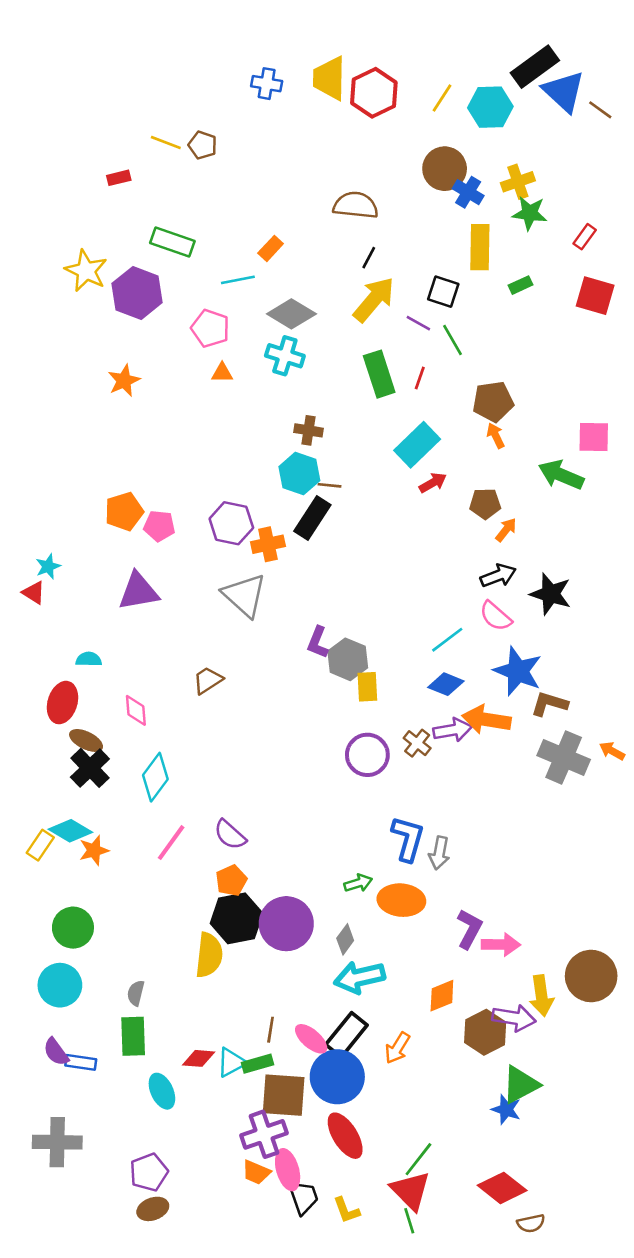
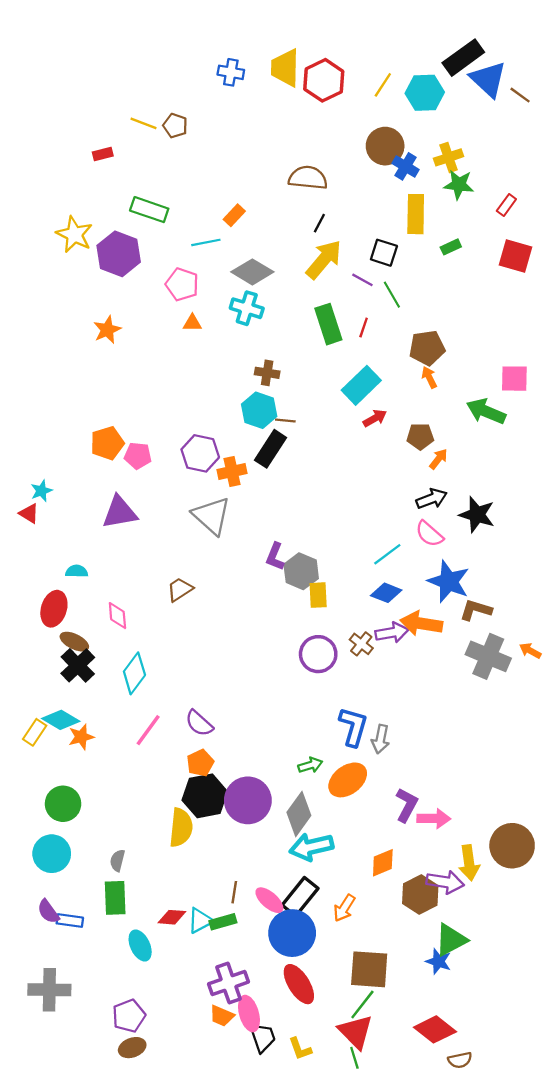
orange ellipse: (401, 900) -> (348, 780), turned -42
gray diamond: (345, 939) -> (299, 814), size x1.6
brown square: (284, 1095) -> (369, 969), moved

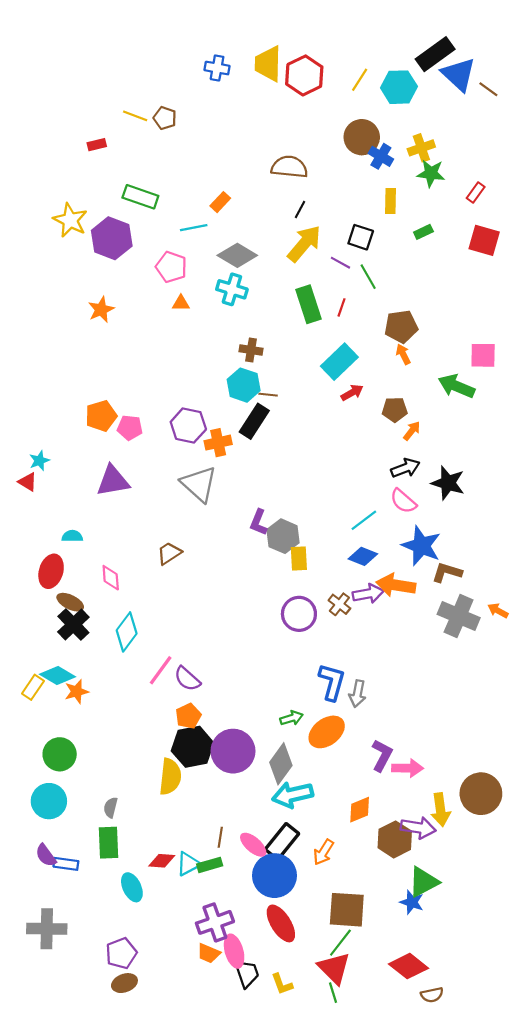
yellow rectangle: (416, 214) -> (390, 201), size x0.7
pink line: (148, 730) -> (161, 670), moved

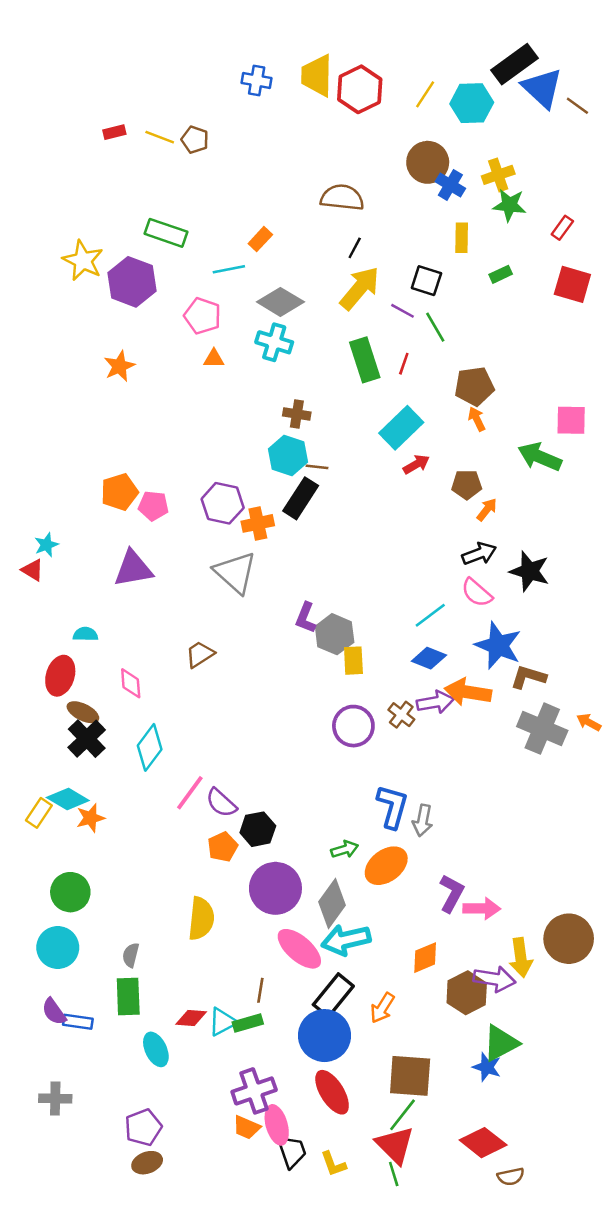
red rectangle: (97, 145) -> (114, 132), moved
black hexagon: (193, 747) -> (258, 829), moved, size x0.7
pink ellipse: (253, 845) -> (299, 949), moved, size x1.4
gray cross: (47, 929) -> (55, 1098), size x0.7

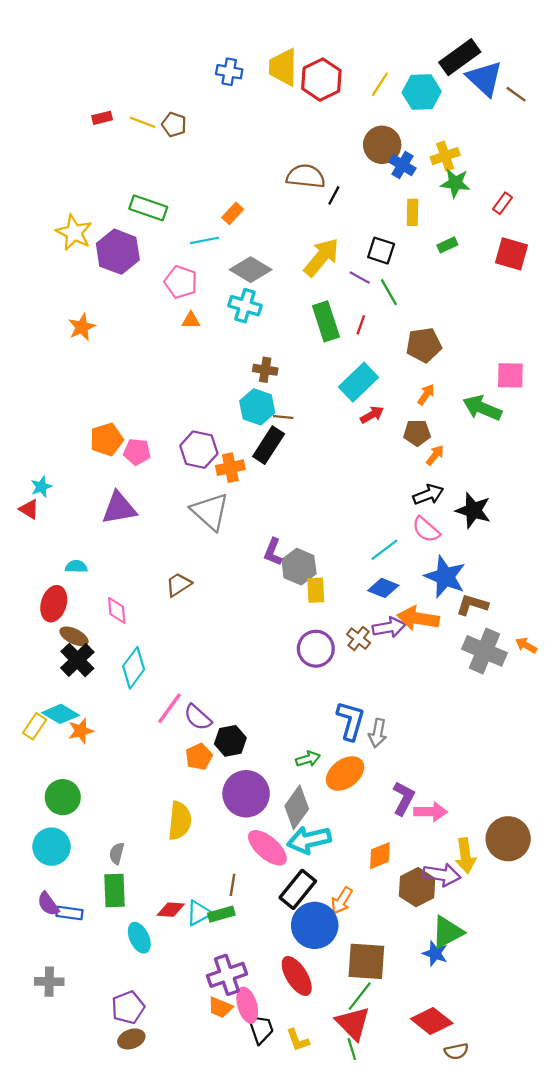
black line: (355, 248) -> (334, 195), moved
orange star: (119, 366) -> (82, 327), moved
orange arrow: (477, 419) -> (426, 395), moved, turned 60
blue circle: (325, 1036) -> (315, 925), moved

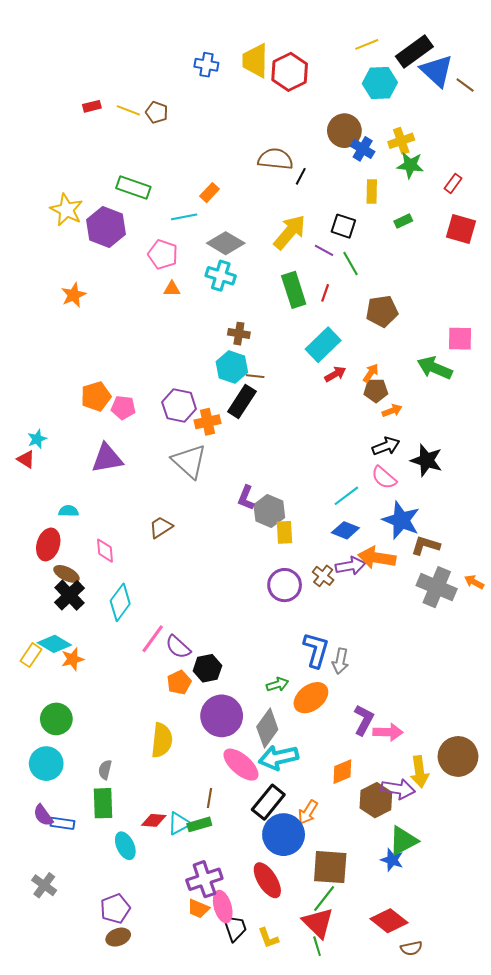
yellow line: (380, 84) -> (367, 44), moved, turned 35
orange arrow: (426, 395) -> (371, 373), moved
orange arrow: (435, 455) -> (392, 411), turned 30
gray cross: (49, 982) -> (44, 885), turned 35

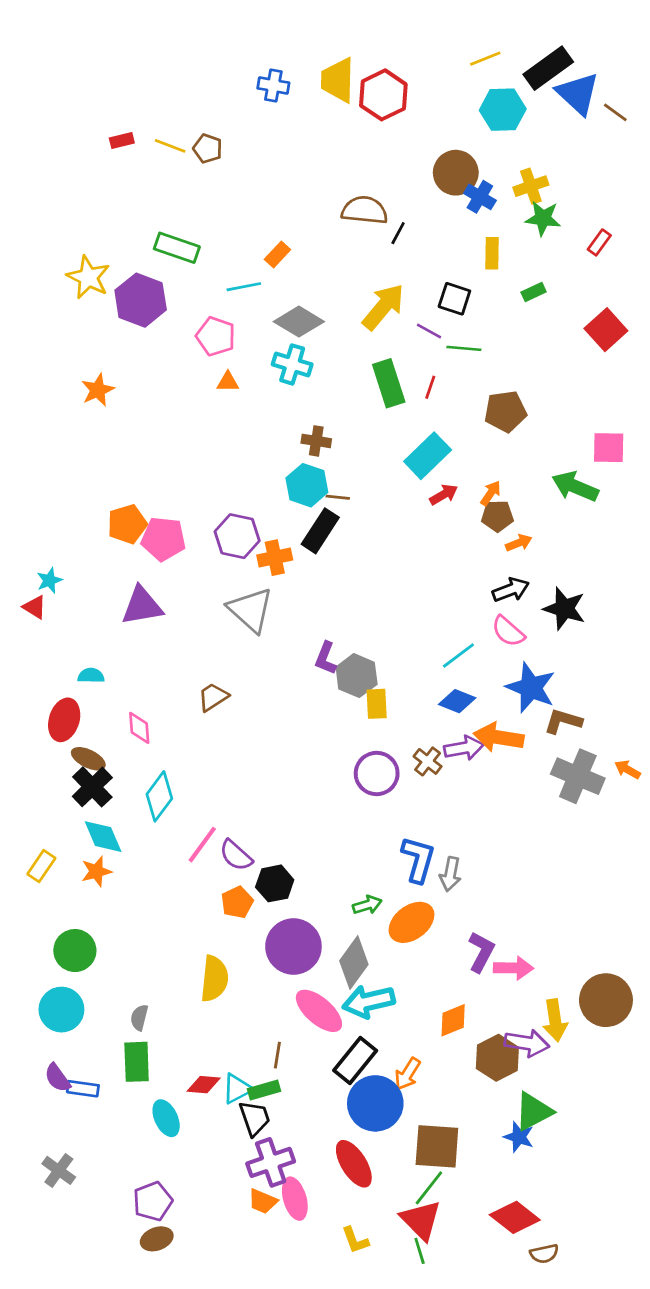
red square: (461, 229) -> (606, 330), moved, turned 32
green line: (350, 264) -> (464, 348), turned -55
pink pentagon: (123, 408) -> (163, 539), size x1.4
cyan diamond: (54, 644) -> (103, 837), moved, turned 36
black trapezoid: (235, 928) -> (255, 1118), moved

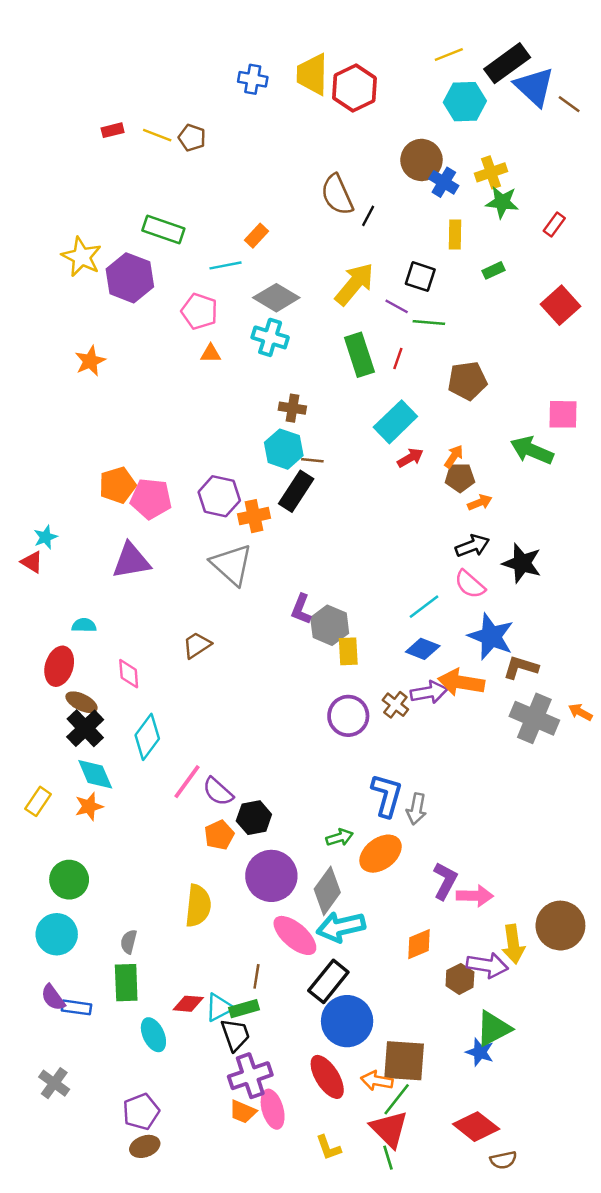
brown semicircle: (365, 210) -> (337, 195), turned -120
brown hexagon: (497, 1058) -> (460, 979), size x0.7
orange arrow: (407, 1074) -> (377, 1081), moved, turned 68

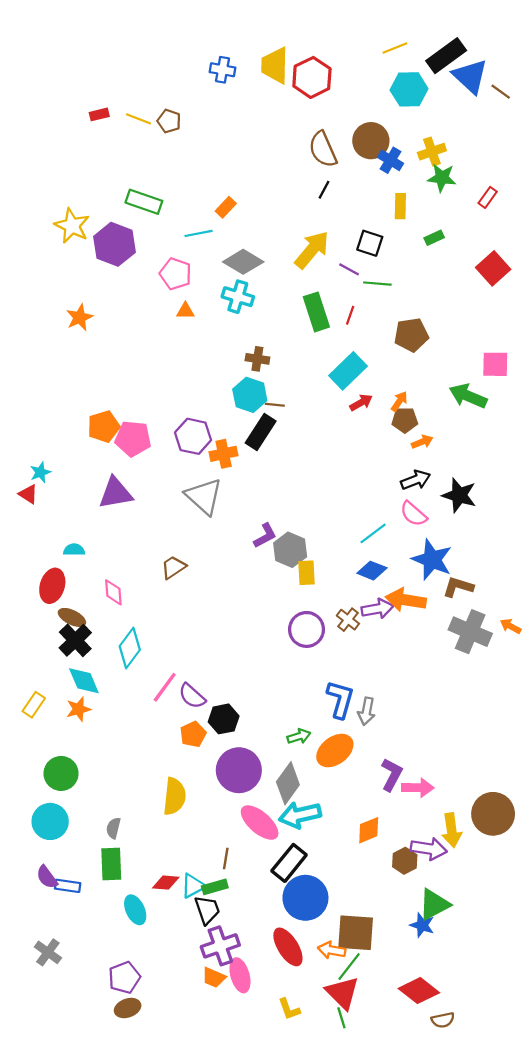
brown semicircle: (337, 195) -> (323, 149), moved
purple L-shape: (301, 609) -> (265, 536), turned -140

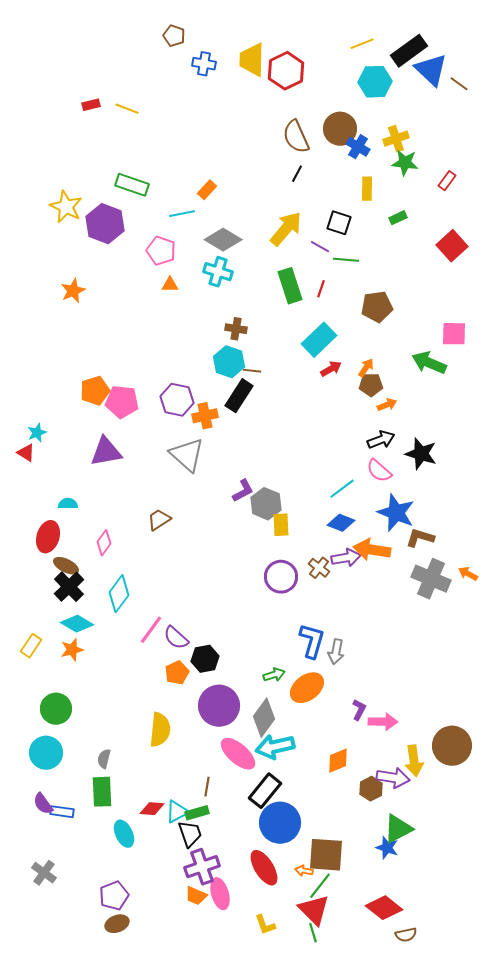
brown pentagon: (169, 121) -> (174, 36), moved
pink diamond: (113, 592) -> (104, 543), turned 40
cyan diamond: (84, 681) -> (77, 624), turned -36
purple L-shape: (392, 775) -> (359, 710), size x0.7
orange arrow: (332, 950) -> (304, 871), size x0.7

